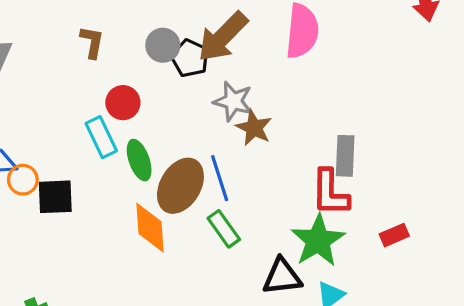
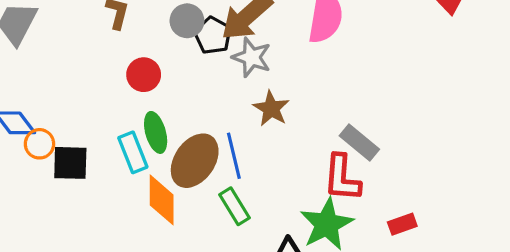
gray star: (233, 101) -> (252, 57), moved
cyan rectangle: (101, 137) -> (133, 152), moved
gray rectangle: (345, 156) -> (359, 142), turned -57

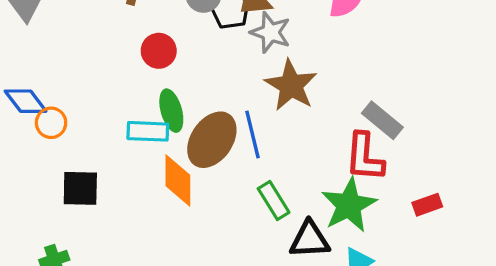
brown star: (271, 108) -> (291, 85), size x1.4
cyan rectangle: (133, 152) -> (148, 131), turned -66
black square: (70, 163) -> (80, 188), moved
green rectangle: (234, 206) -> (274, 200), moved

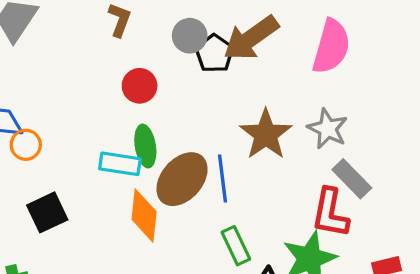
gray star: (271, 32) -> (328, 129), moved
black square: (80, 188) -> (47, 212), turned -33

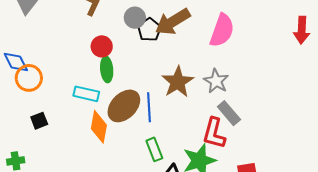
orange circle: (26, 145) -> (29, 78), size x1.4
green ellipse: (145, 146) -> (107, 69), moved
black square: (47, 212) -> (39, 121), size x0.7

